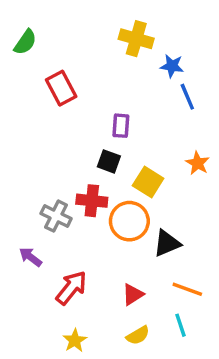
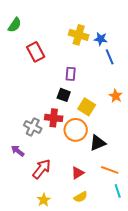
yellow cross: (136, 39) -> (79, 35), moved
cyan line: (181, 325) -> (118, 191), moved

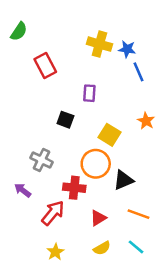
black square: (64, 95) -> (65, 120), moved
red cross: (54, 118) -> (74, 188), moved
cyan line: (118, 191) -> (136, 247), moved, turned -32

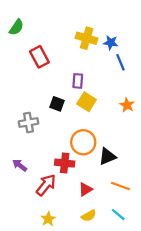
yellow square: (110, 135) -> (87, 102), moved
gray cross: (41, 160) -> (28, 123), moved, turned -36

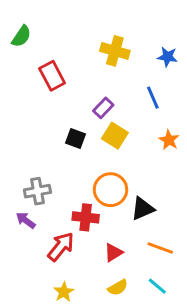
blue star: (111, 43) -> (167, 57), moved
blue line: (120, 62) -> (153, 98), moved
purple rectangle: (78, 81) -> (103, 108), turned 40
gray cross: (28, 123) -> (37, 191), moved

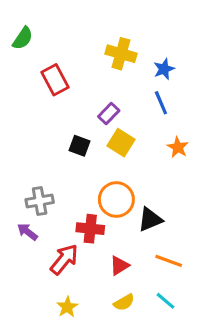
blue star: (167, 57) -> (164, 69), moved, turned -30

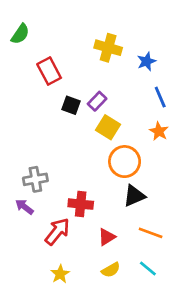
blue line: (161, 103) -> (160, 97), moved
black square: (80, 146) -> (71, 105), moved
orange circle: (116, 199) -> (125, 162), moved

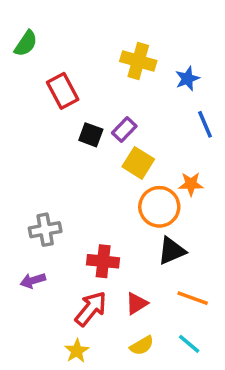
orange star: (159, 131) -> (191, 184), moved, turned -30
purple arrow: (24, 207) -> (33, 281), moved, turned -54
red arrow: (57, 231) -> (91, 309), moved

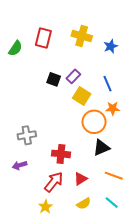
green semicircle: (26, 43) -> (15, 48), moved
red rectangle: (63, 91) -> (43, 38), moved, turned 42
blue line: (205, 124) -> (108, 84), moved

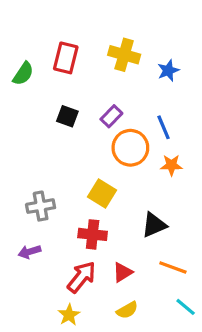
black square: (54, 79) -> (67, 116), moved
yellow square: (82, 96) -> (102, 193), moved
orange circle: (94, 122) -> (130, 148), moved
cyan line: (112, 203) -> (186, 307), moved

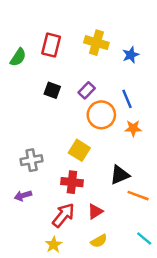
orange line: (173, 268) -> (138, 196), moved

